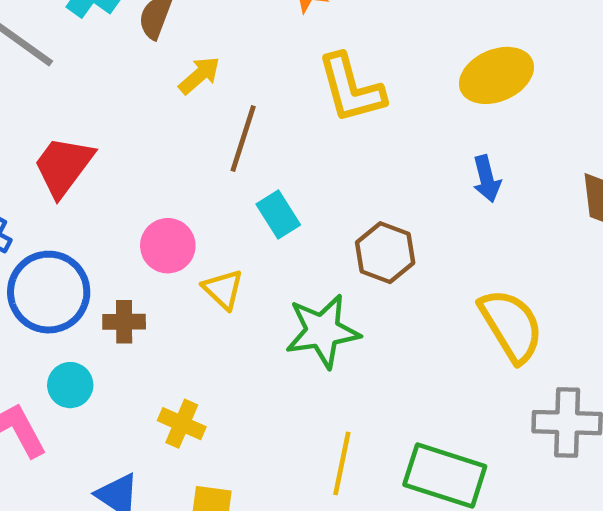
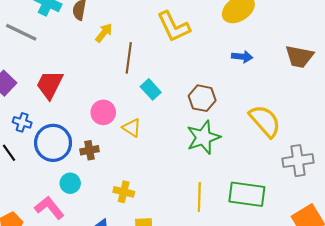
blue arrow: (487, 179) -> (242, 57), turned -60
green star: (323, 331) -> (203, 137), moved

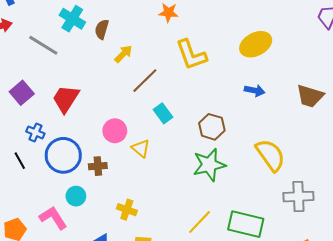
brown line: (129, 58) -> (145, 81), turned 32
yellow line: (199, 197) -> (199, 222), turned 36

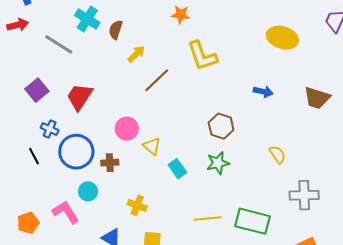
yellow ellipse: (256, 44) -> (282, 38), moved, turned 44
cyan rectangle: (163, 113) -> (177, 169), moved
yellow semicircle: (270, 155) -> (278, 155), size x0.6
green star: (209, 165) -> (218, 163), size x0.7
yellow line: (199, 222) -> (208, 219), turned 40

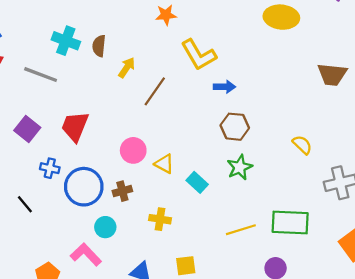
blue arrow: (263, 92) -> (224, 87), moved
black line: (34, 156) -> (25, 204), moved
yellow cross: (137, 205) -> (160, 219), moved

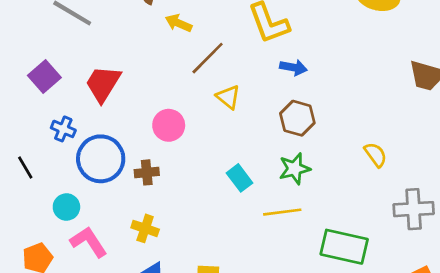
yellow arrow: (127, 68) -> (179, 23), turned -110
yellow triangle: (164, 164) -> (228, 97), moved
yellow cross: (160, 219) -> (145, 228), moved
cyan circle: (105, 227) -> (66, 207), moved
yellow line: (241, 230) -> (282, 212), moved

